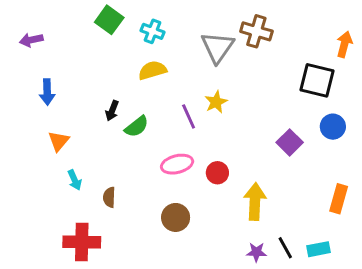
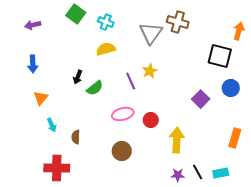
purple arrow: (31, 40) -> (33, 25), moved

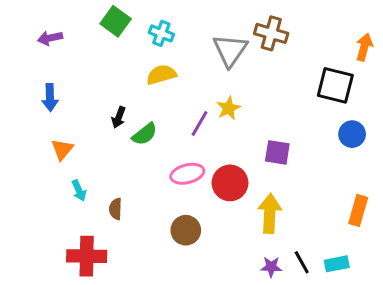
purple line: (131, 81) -> (199, 123), turned 54
purple square: (201, 99) -> (277, 152), moved, turned -36
red circle: (151, 120) -> (230, 183), size x1.5

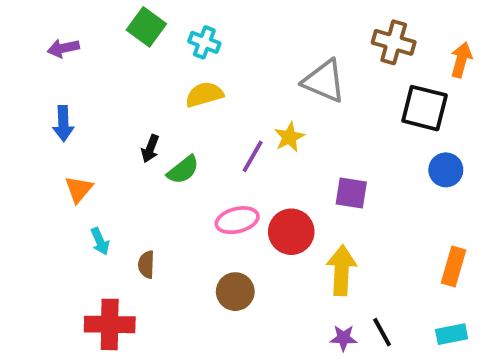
brown cross: (271, 33) -> (394, 42), moved
gray triangle: (230, 50) -> (324, 81), moved, turned -42
cyan rectangle: (337, 264) -> (452, 334), moved

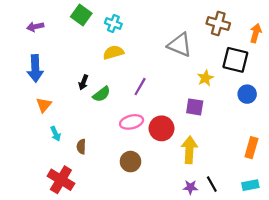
blue arrow: (63, 124) -> (35, 68), size x1.4
yellow star: (289, 137) -> (205, 78), moved
red cross: (110, 324) -> (61, 180), turned 30

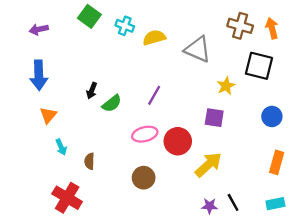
orange arrow: (256, 33) -> (272, 28), moved, turned -30
yellow semicircle: (113, 52) -> (154, 38), moved
blue circle: (247, 94) -> (272, 116), moved
yellow arrow: (189, 150) -> (208, 165), turned 45

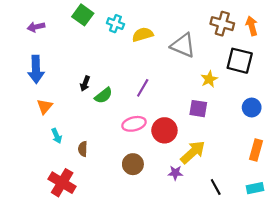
purple star: (210, 206) -> (175, 173), moved

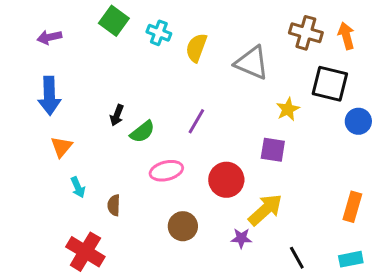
yellow semicircle: (143, 35) -> (196, 48), turned -54
blue circle: (252, 107) -> (358, 121), moved
pink ellipse: (134, 124) -> (166, 171), moved

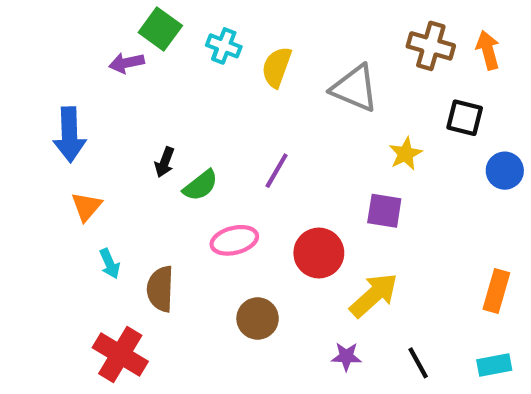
purple arrow: (49, 37) -> (127, 63), moved
black square: (330, 84) -> (465, 118), size x0.7
brown semicircle: (114, 205) -> (160, 289), size x1.5
purple star: (241, 238) -> (346, 357), moved

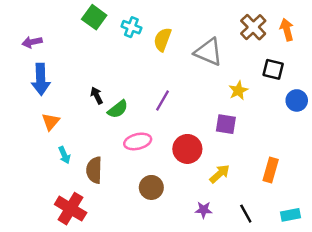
brown cross: (431, 46) -> (253, 27), turned 30
purple arrow: (127, 63) -> (32, 42), moved
black arrow: (165, 162) -> (97, 95), turned 133
orange rectangle: (496, 291) -> (271, 170), moved
yellow arrow: (374, 295) -> (220, 174), size x0.7

